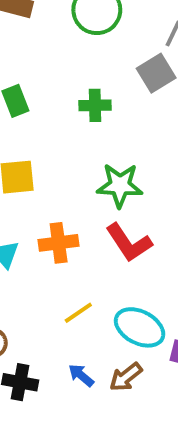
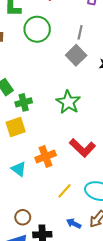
green cross: (95, 105) -> (24, 102), moved
green star: (120, 185) -> (68, 102), moved, turned -30

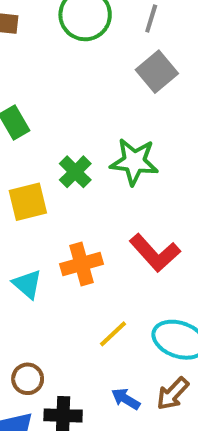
gray line: (80, 32) -> (151, 18), moved
green cross: (24, 102) -> (75, 172), moved, turned -35
green star: (68, 102) -> (134, 162), turned -30

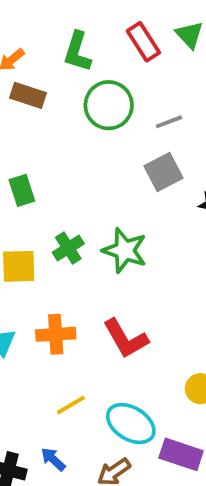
gray line: (151, 18) -> (169, 122), turned 40
blue arrow: (126, 399) -> (53, 459), moved

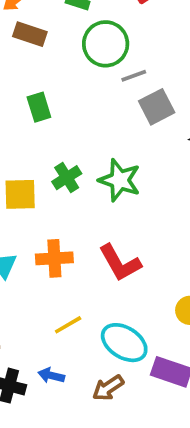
gray line: (169, 122) -> (134, 76), moved
green rectangle: (22, 190) -> (39, 107), moved
blue arrow: (53, 459) -> (51, 375), turned -30

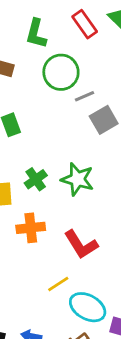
orange cross: (54, 258) -> (31, 228), moved
yellow line: (68, 325) -> (58, 284), moved

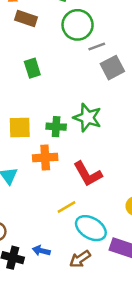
green cross: (36, 179) -> (56, 127), moved, turned 36

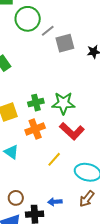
gray square: (112, 68) -> (65, 43), turned 30
green star: (87, 118) -> (63, 103), moved
yellow line: (67, 207) -> (54, 159), moved

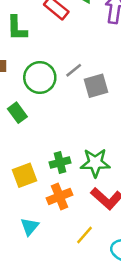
green circle: (28, 19) -> (40, 77), moved
cyan triangle: (11, 152) -> (30, 226), turned 35

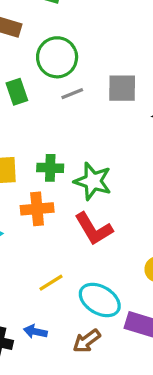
gray line: (74, 70) -> (72, 94), moved
yellow line: (85, 235) -> (51, 283), moved

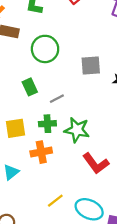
green rectangle: (17, 92) -> (30, 87), moved
gray line: (72, 94) -> (57, 99), moved
red L-shape: (94, 229) -> (96, 163), moved

